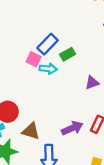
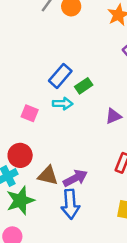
pink square: (34, 59) -> (30, 113), moved
purple arrow: (72, 128) -> (75, 178), moved

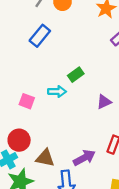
blue rectangle: (60, 76) -> (40, 36), moved
purple arrow: (75, 178) -> (84, 158), moved

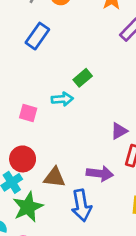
purple triangle: (104, 102) -> (119, 131), moved
purple arrow: (84, 158) -> (100, 174), turned 40

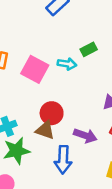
pink square: (28, 113) -> (35, 69), size x1.6
red circle: (23, 159) -> (52, 113), moved

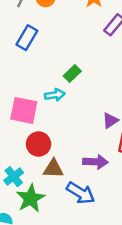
red circle: (52, 113) -> (39, 144), moved
blue arrow: (63, 160) -> (81, 193), turned -44

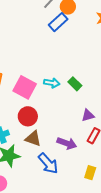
blue rectangle: (27, 38) -> (58, 22), moved
green rectangle: (72, 74) -> (75, 84), moved, turned 72

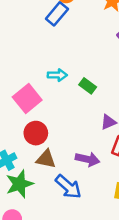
cyan arrow: (52, 83) -> (57, 75), moved
pink square: (25, 87) -> (27, 99), turned 30

